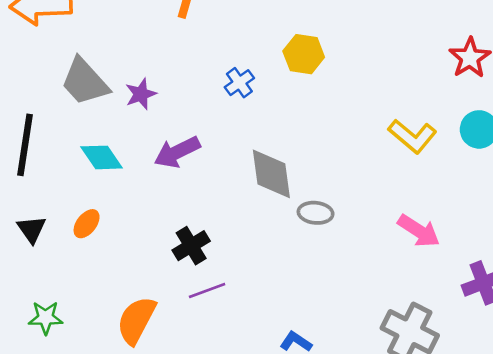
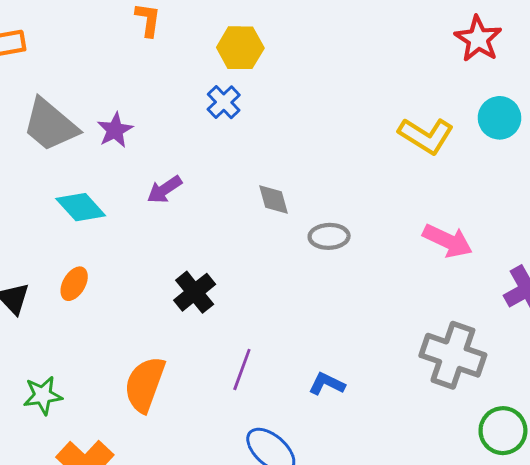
yellow hexagon: (304, 54) -> (240, 48), moved
purple arrow: (177, 152) -> (165, 190), size x0.7
gray diamond: (271, 174) -> (274, 199), size x0.6
purple line: (207, 291) -> (242, 369), moved, turned -42

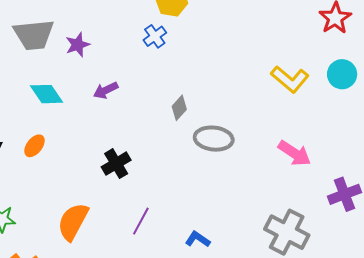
gray trapezoid: (50, 125) -> (34, 35), turned -54
gray diamond: (274, 199) -> (179, 108), turned 50
gray ellipse: (329, 236) -> (214, 139), size x1.4

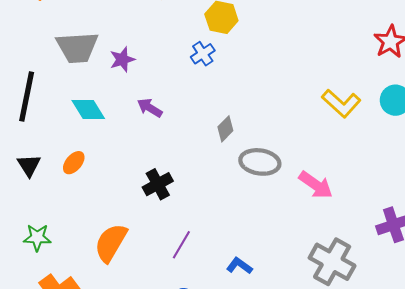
purple arrow: (106, 90) -> (150, 108), turned 55
pink arrow: (294, 153) -> (316, 185), moved

